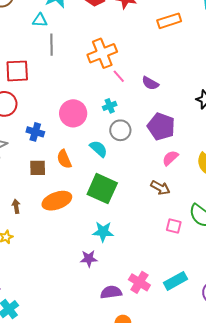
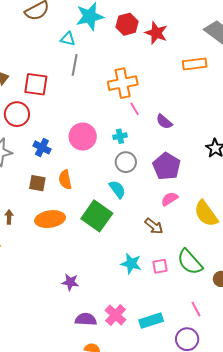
cyan semicircle: (99, 149) -> (117, 189), moved
pink square: (174, 226) -> (160, 266), turned -35
cyan star: (103, 232) -> (131, 264), moved

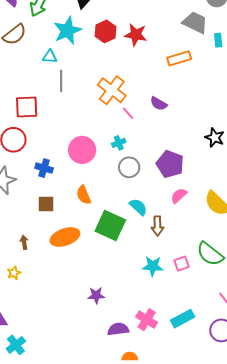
orange cross: (123, 83) -> (112, 90), turned -32
purple semicircle: (164, 122) -> (159, 104), moved
orange semicircle: (65, 180) -> (84, 195), moved
cyan semicircle: (117, 189) -> (138, 207), moved
brown arrow: (154, 226) -> (157, 226), moved, turned 60

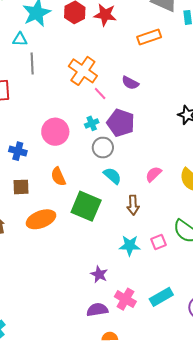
purple pentagon: (170, 164) -> (121, 123), moved
cyan semicircle: (138, 207) -> (112, 176), moved
purple star: (96, 295) -> (99, 274), moved, turned 30

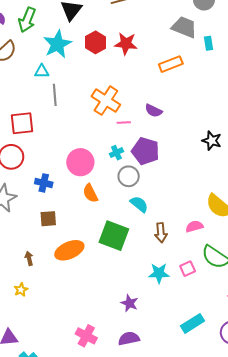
pink line: (100, 94) -> (124, 122), turned -48
pink semicircle: (153, 174) -> (194, 226), moved, turned 30
orange semicircle: (58, 177) -> (90, 193), moved
pink cross: (125, 299) -> (86, 336), moved

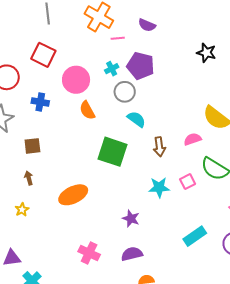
red square: (22, 123) -> (43, 55), moved, turned 35
brown square: (48, 219) -> (32, 146), moved
orange ellipse: (69, 250) -> (73, 195), moved

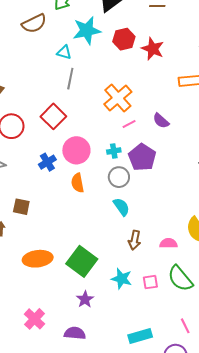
pink line: (118, 38) -> (129, 124), turned -40
blue cross: (40, 102) -> (47, 162), moved, turned 30
brown square: (32, 146) -> (21, 207), moved
green square: (113, 152) -> (82, 261), moved

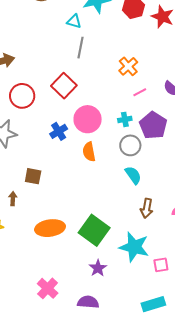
orange cross: (118, 98) -> (128, 66), size x0.7
cyan star: (122, 279) -> (134, 247), size x1.4
pink square: (150, 282) -> (161, 265), moved

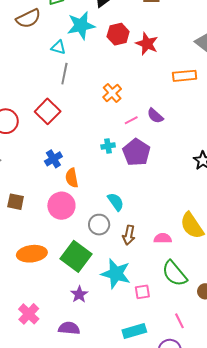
pink line: (140, 92) -> (131, 120), moved
pink circle: (88, 119) -> (61, 206), moved
blue cross: (59, 131) -> (53, 159), moved
gray circle: (130, 145) -> (99, 225), moved

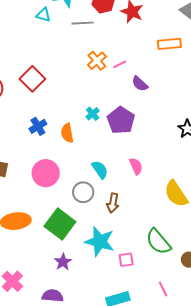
gray line: (64, 74) -> (83, 23), moved, turned 75
pink line: (131, 120) -> (120, 64), moved
cyan cross: (108, 146) -> (93, 114), turned -32
orange semicircle: (72, 178) -> (67, 133), moved
pink semicircle: (163, 238) -> (136, 166), moved, turned 66

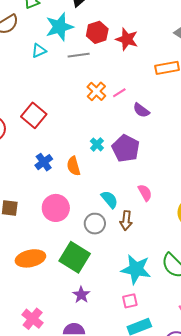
cyan triangle: (43, 15) -> (39, 51), turned -35
brown arrow: (113, 203) -> (126, 221), moved
cyan star: (100, 241) -> (136, 269), moved
pink square: (126, 260) -> (130, 301), moved

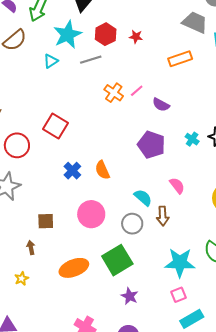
red star: (127, 39) -> (136, 37), size x0.6
cyan cross: (97, 144) -> (192, 139), moved
green square: (75, 257) -> (117, 260), turned 36

